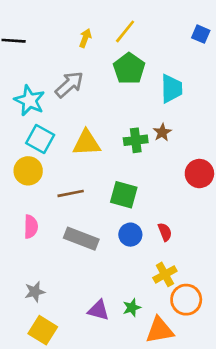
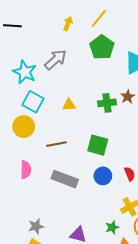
yellow triangle: (87, 143) -> (69, 105), size x0.6
gray star: (35, 292) -> (36, 226), moved
green star: (132, 308) -> (112, 227), moved

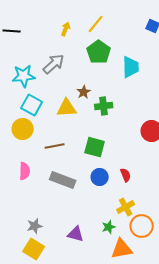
cyan star: (25, 72) -> (24, 76), turned -30
brown star: (128, 97) -> (84, 92), moved
yellow triangle: (69, 105) -> (67, 108), size x1.5

